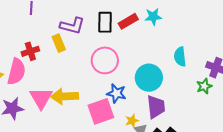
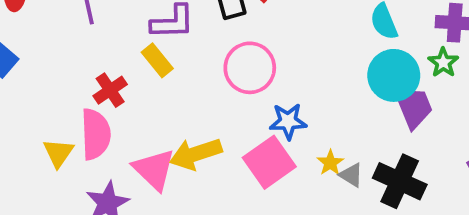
cyan circle: (149, 78) -> (394, 75), moved
purple trapezoid: (156, 107) -> (414, 107), moved

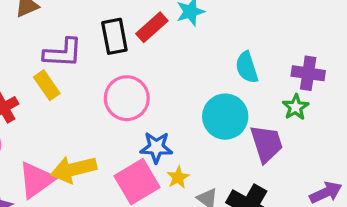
cyan circle: (394, 75) -> (225, 117), moved
yellow star: (330, 163) -> (178, 177), moved
pink triangle: (154, 169) -> (36, 180), turned 36

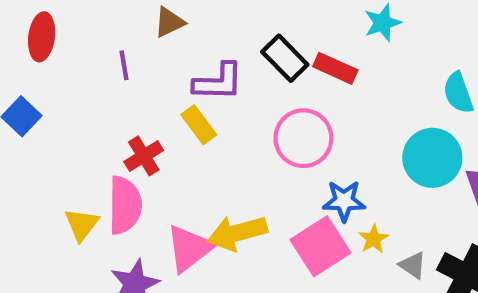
red rectangle: (152, 27) -> (335, 68), moved, turned 68
black rectangle: (114, 36) -> (285, 58), turned -32

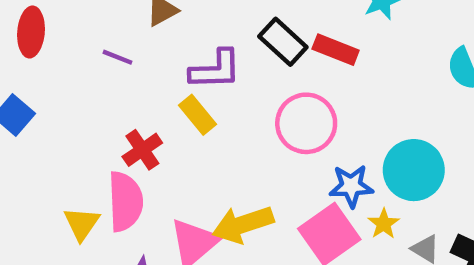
purple line: (124, 65) -> (117, 57), turned -56
cyan circle: (432, 158) -> (414, 170), moved

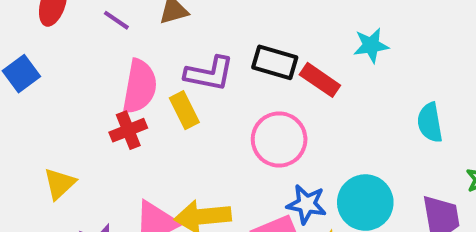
black rectangle: (283, 42) -> (275, 62), turned -39
purple line: (117, 57) -> (116, 20), moved
pink semicircle: (125, 201) -> (140, 87), moved

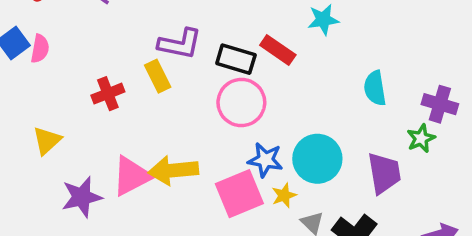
black rectangle: (275, 62) -> (236, 59), moved
pink semicircle: (140, 87) -> (40, 49), moved, size x0.6

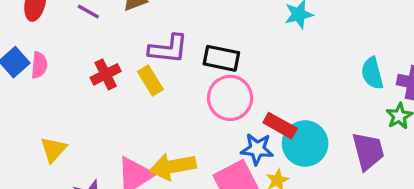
red rectangle: (278, 50) -> (280, 126), moved
cyan semicircle: (375, 88) -> (372, 73), moved
red cross: (108, 94) -> (106, 74), moved

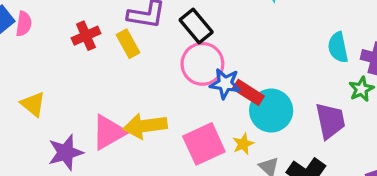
black rectangle: (221, 58) -> (196, 26), turned 36
yellow triangle: (53, 149) -> (33, 104), turned -36
blue star: (257, 149) -> (225, 84), moved

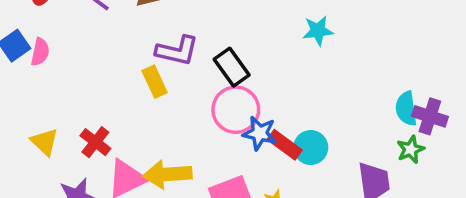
red cross: (86, 36) -> (95, 142), moved, turned -32
cyan semicircle: (338, 47) -> (406, 109), moved
cyan circle: (271, 111) -> (311, 148), moved, size x0.7

